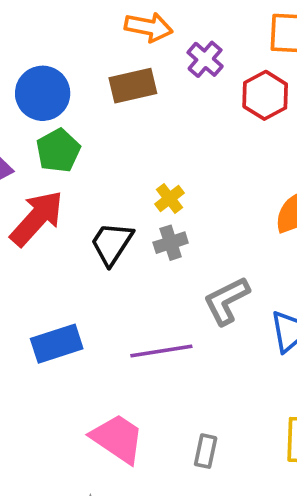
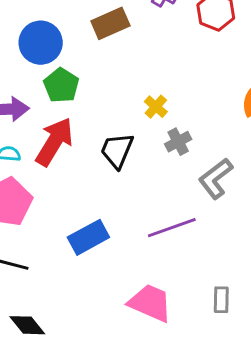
gray cross: (171, 243) -> (178, 142), moved

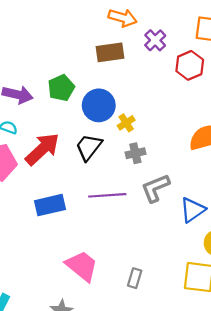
blue circle: (41, 43) -> (99, 105), moved
red arrow: (54, 142) -> (42, 149), moved
purple line: (172, 228) -> (107, 195), moved

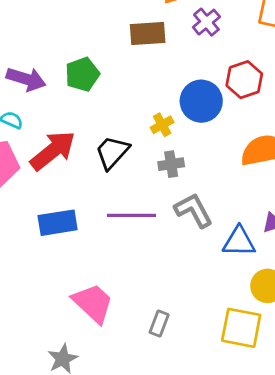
red hexagon: (190, 65) -> (244, 80), moved
blue circle: (99, 105) -> (201, 101), moved
gray L-shape: (155, 188) -> (194, 210), turned 80
blue triangle: (193, 210) -> (239, 242), turned 32

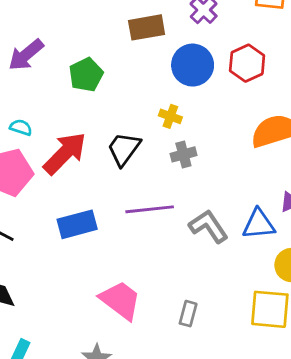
purple arrow: (26, 79) -> (26, 55), moved, turned 129
blue circle: (201, 101) -> (193, 65), moved
yellow cross: (162, 125) -> (170, 116), turned -35
gray L-shape: (194, 210) -> (208, 226), moved

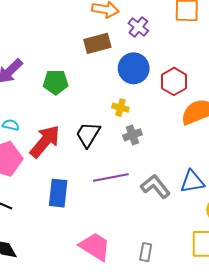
red hexagon: (247, 63) -> (174, 81), moved
green pentagon: (86, 75) -> (56, 82), turned 30
blue rectangle: (77, 224) -> (58, 193), turned -64

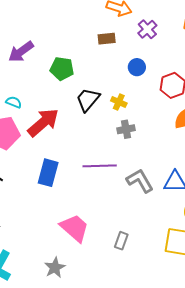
brown rectangle: (97, 43) -> (107, 39), size x0.7
blue circle: (134, 68) -> (137, 67), size x0.6
black trapezoid: (88, 134) -> (88, 100), moved

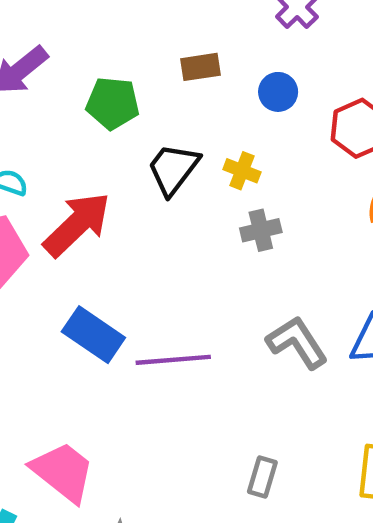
brown rectangle: (107, 39) -> (200, 67), moved
purple line: (100, 166) -> (173, 360), moved
blue rectangle: (48, 173) -> (93, 335), turned -68
pink trapezoid: (75, 228) -> (63, 472), moved

